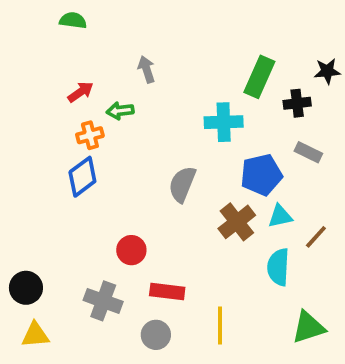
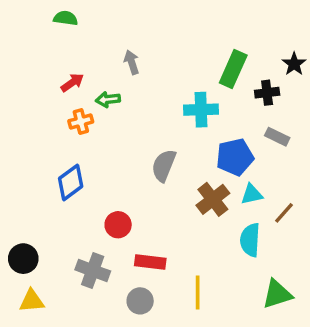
black star: (327, 71) -> (294, 64), turned -30
blue diamond: (82, 177) -> (71, 182), moved

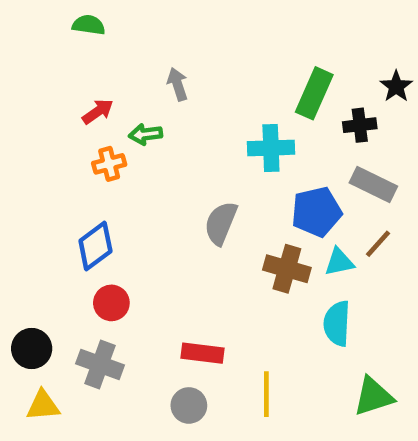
gray rectangle: (277, 137) -> (373, 184), size x1.4
brown cross: (213, 199) -> (287, 269), turned -36
brown line: (284, 213) -> (378, 244), moved
red circle: (118, 225) -> (111, 303), moved
gray cross: (93, 270) -> (100, 364), moved

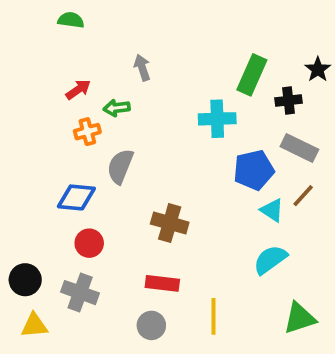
gray semicircle: (221, 223) -> (120, 166), moved
blue diamond: (95, 246) -> (76, 197), turned 42
cyan triangle: (339, 262) -> (272, 210), turned 45
brown cross: (287, 269) -> (170, 223), moved
cyan semicircle: (337, 323) -> (270, 260), turned 51

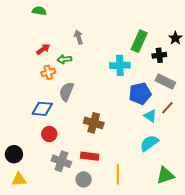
gray cross: (80, 293) -> (61, 161), moved

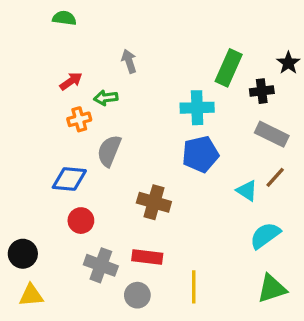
blue pentagon: (140, 94) -> (200, 154), moved
cyan semicircle: (149, 143) -> (265, 235), moved

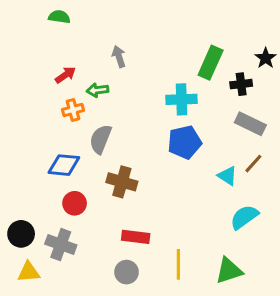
brown cross: (154, 202) -> (122, 182), moved
gray cross: (101, 265) -> (61, 245), moved
green triangle: (272, 289) -> (229, 271), moved

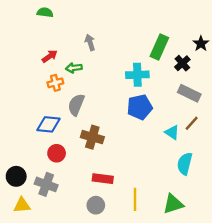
black cross: (241, 84) -> (182, 63), turned -35
cyan semicircle: (244, 217) -> (185, 164), turned -40

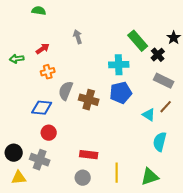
green rectangle: (159, 47) -> (138, 41), turned -65
green arrow: (74, 68) -> (17, 59), moved
brown cross: (92, 137) -> (89, 100), moved

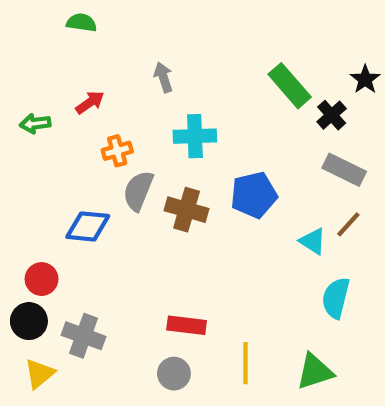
cyan cross: (119, 65) -> (195, 136), moved
orange cross: (48, 72) -> (117, 151), moved
red circle: (49, 133) -> (42, 279), moved
yellow triangle: (19, 178) -> (39, 374), turned -35

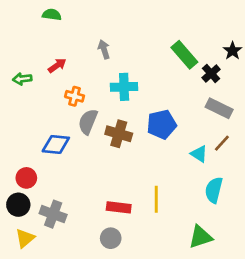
orange cross: (117, 151) -> (75, 96), turned 30
yellow line: (245, 363) -> (156, 199), moved

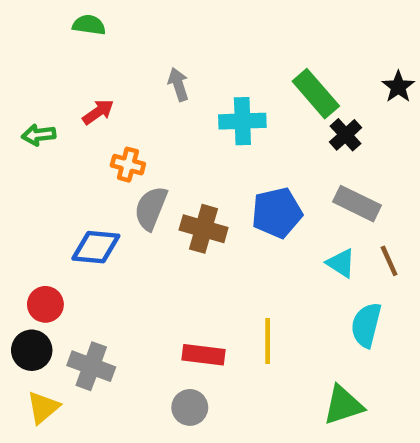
black cross: (211, 73) -> (346, 135), moved
cyan cross: (124, 87) -> (242, 121), moved
gray rectangle: (219, 108) -> (357, 204), moved
brown line: (222, 143) -> (389, 261), moved, turned -66

